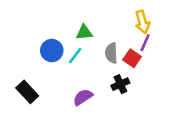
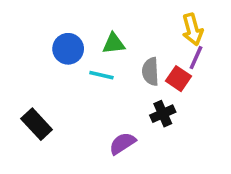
blue circle: (52, 50) -> (68, 49), moved
cyan line: (75, 56) -> (101, 75), turned 66
purple semicircle: (83, 97) -> (122, 143), moved

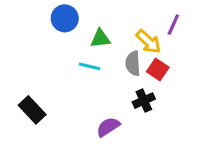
yellow arrow: (193, 30) -> (148, 42), moved, turned -32
blue circle: (68, 49) -> (65, 18), moved
purple line: (196, 58) -> (173, 25), moved

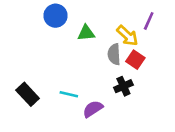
cyan line: (90, 66) -> (69, 94), moved

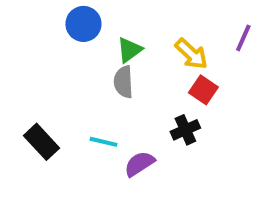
purple line: (149, 21) -> (243, 38), moved
green triangle: (86, 33) -> (129, 50), turned -30
gray semicircle: (114, 54) -> (123, 82), moved

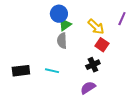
blue circle: (83, 24) -> (59, 14), moved
black rectangle: (42, 142) -> (21, 71), turned -54
purple semicircle: (139, 164) -> (88, 88), moved

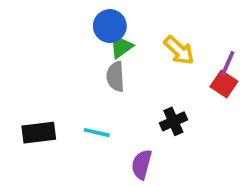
purple line: (122, 19) -> (228, 63), moved
red square: (102, 45) -> (224, 84), moved
purple semicircle: (88, 88) -> (142, 164), moved, turned -42

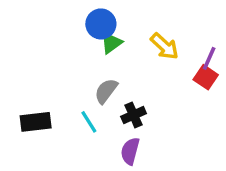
gray semicircle: (115, 77) -> (106, 91), moved, turned 40
black cross: (173, 121) -> (134, 115), moved
cyan line: (97, 133) -> (89, 122), turned 45

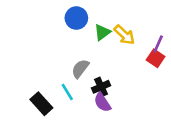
green triangle: (111, 43) -> (102, 32), moved
black rectangle: (36, 122) -> (41, 104), moved, turned 55
purple semicircle: (130, 151) -> (102, 102), moved, turned -48

